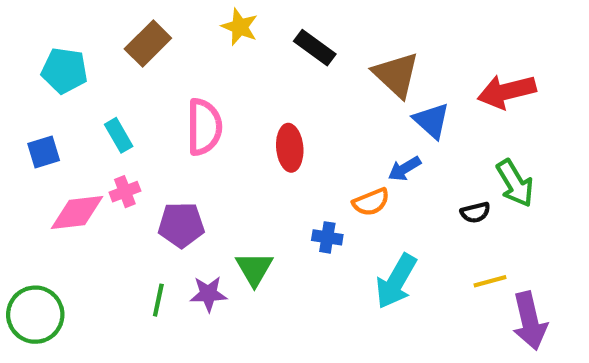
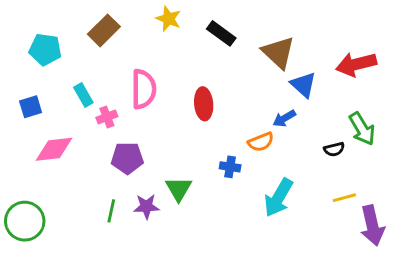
pink cross: (125, 192) -> (107, 117), moved

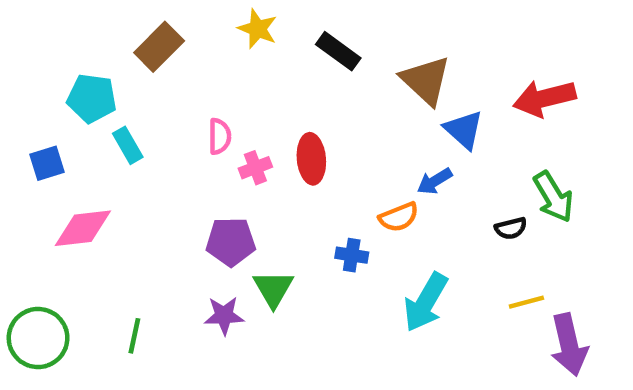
cyan pentagon: (45, 50) -> (92, 98), moved
pink semicircle: (144, 89) -> (220, 136), size x0.6
pink cross: (107, 117) -> (255, 168), moved
purple pentagon: (127, 158) -> (231, 242), moved
green line: (111, 211) -> (134, 336), moved

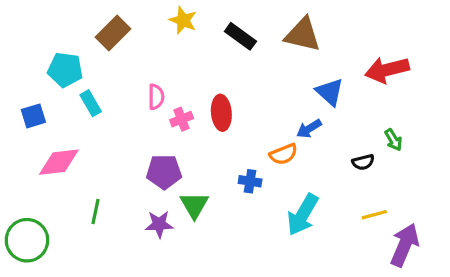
brown triangle: (426, 80) -> (303, 35), moved, turned -30
green arrow: (553, 197) -> (393, 140), size x0.6
green line: (134, 336) -> (95, 212), moved
purple arrow: (569, 345) -> (405, 245), turned -144

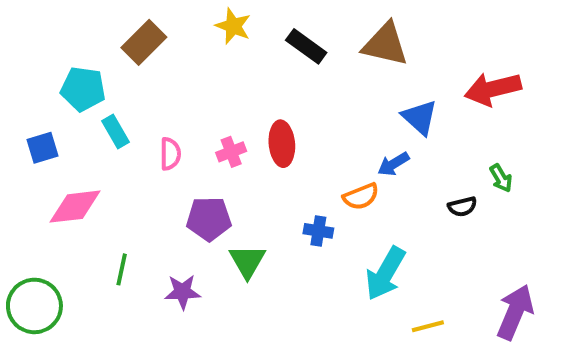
pink semicircle: (156, 97) -> (170, 154), moved
yellow line: (374, 215) -> (428, 326), moved
purple star: (159, 224) -> (182, 292), moved

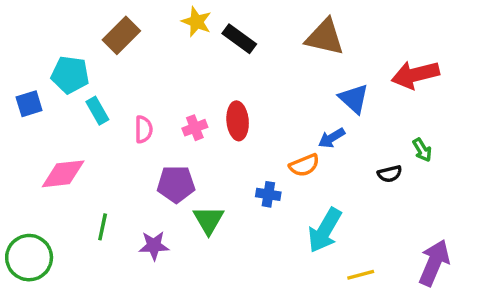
black rectangle: (306, 46) -> (239, 39), moved
blue square: (43, 148) -> (29, 104), moved

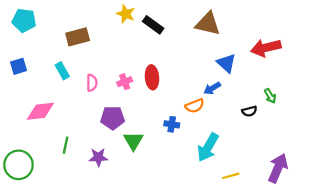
brown rectangle: (121, 35) -> (78, 37), moved, turned 30
cyan pentagon: (70, 75) -> (24, 20), moved

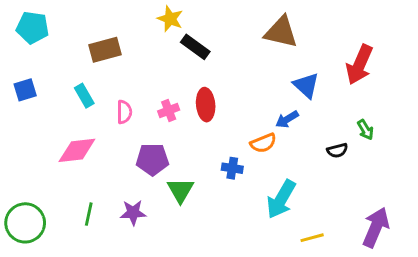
black rectangle: (153, 25) -> (195, 47), moved
red arrow: (266, 48) -> (359, 65), turned -52
pink diamond: (40, 111) -> (77, 150), moved
green line: (66, 145) -> (89, 214), moved

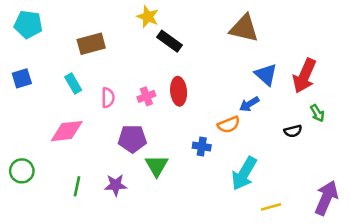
red arrow: (359, 65) -> (304, 76), moved
green circle: (25, 223) -> (22, 171), moved, size x0.7

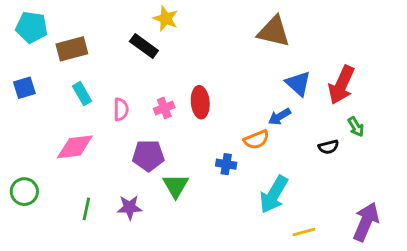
black rectangle: (170, 41) -> (144, 46), moved
brown rectangle: (91, 44) -> (72, 49), moved

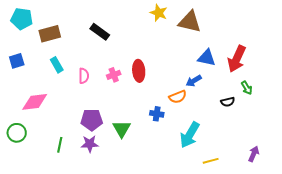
yellow star: (166, 19) -> (159, 13), moved
blue triangle: (298, 83) -> (207, 58), turned -30
pink diamond: (75, 147) -> (35, 102), moved
purple pentagon: (148, 156) -> (92, 120), moved
purple arrow: (366, 222) -> (254, 154), size x0.6

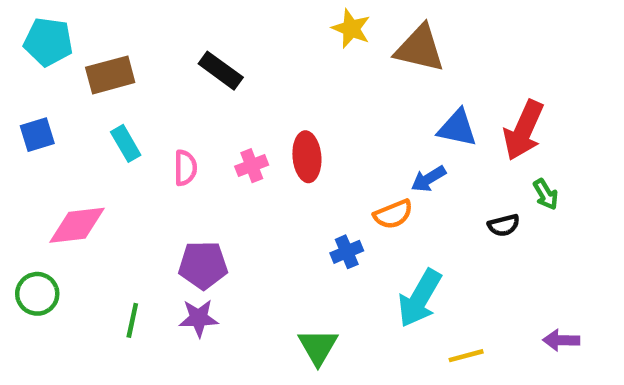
blue cross: (157, 114) -> (347, 252), turned -32
green triangle: (122, 129) -> (318, 347), moved
purple arrow: (254, 154) -> (561, 340), turned -112

